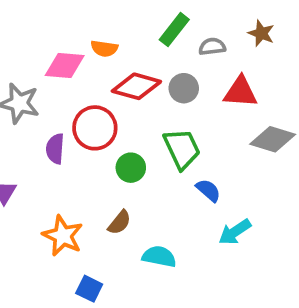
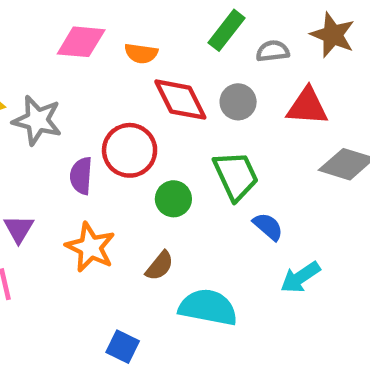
brown star: (261, 33) -> (333, 35), size x1.4
pink diamond: (65, 66) -> (81, 42), moved
red diamond: (136, 86) -> (180, 100), turned 48
orange star: (63, 236) -> (90, 247), moved
cyan semicircle: (159, 257) -> (208, 307), size x1.4

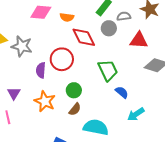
gray circle: (238, 102) -> (109, 28), moved
green circle: (173, 199) -> (74, 90), moved

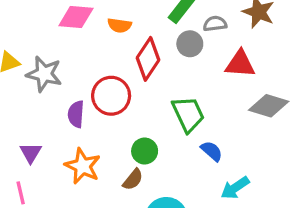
red diamond: (84, 37) -> (148, 59), turned 60
green circle: (74, 90) -> (145, 151), moved

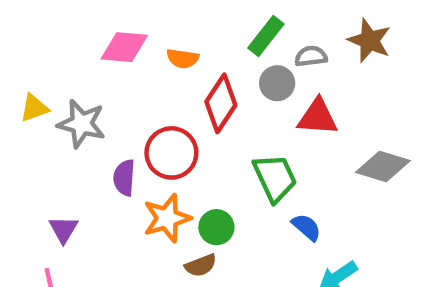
red triangle: (240, 64) -> (318, 117), moved
orange star: (83, 166) -> (167, 218), moved, turned 30
brown semicircle: (133, 179) -> (201, 265), turned 30

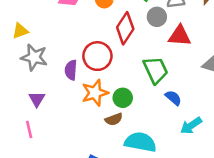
gray star: (81, 124) -> (34, 57), moved

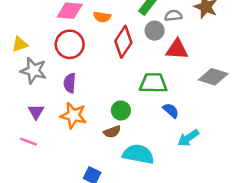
red circle: (97, 56) -> (70, 44), moved
green trapezoid: (156, 70) -> (153, 83), turned -64
orange star: (95, 93) -> (73, 115), moved, turned 30
pink line: (29, 129) -> (28, 142), turned -56

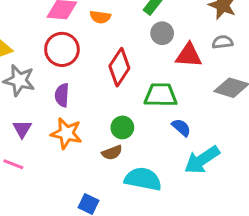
gray semicircle: (173, 16) -> (223, 42), moved
red diamond: (123, 42) -> (119, 67), moved
cyan arrow: (188, 138) -> (202, 160), size x1.4

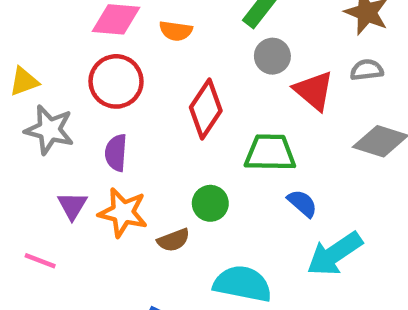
red triangle: (189, 55) -> (314, 91), turned 36
purple triangle: (22, 129) -> (72, 206), moved
brown semicircle: (112, 153) -> (174, 240), moved

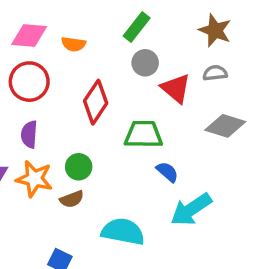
green circle: (210, 203) -> (79, 167), moved

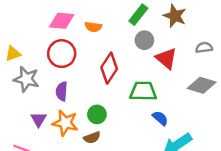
brown star: (215, 30) -> (175, 16), moved
gray semicircle: (215, 73) -> (204, 47), moved

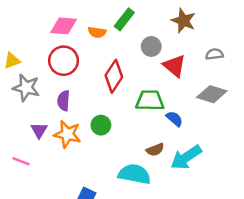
green rectangle: (138, 15) -> (124, 19), moved
blue semicircle: (160, 118) -> (174, 119), moved
brown semicircle: (92, 138) -> (155, 150), moved

